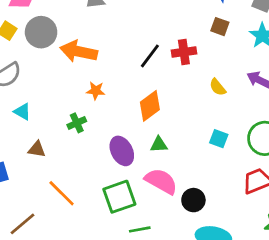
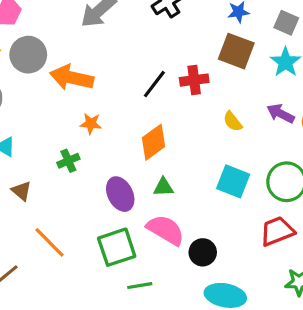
brown square: (220, 27) -> (236, 51), size x1.6
cyan square: (219, 139) -> (233, 181), size x1.5
brown triangle: (37, 149) -> (21, 191), turned 30

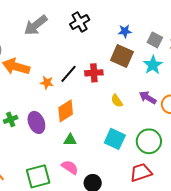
orange star: (91, 124) -> (47, 83), moved
purple ellipse: (120, 194) -> (36, 122), moved
pink semicircle: (166, 230) -> (70, 167), size x0.7

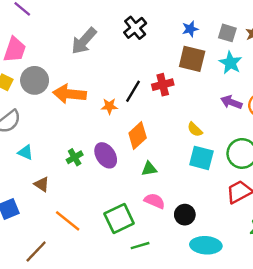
yellow semicircle: (117, 101) -> (195, 129), moved

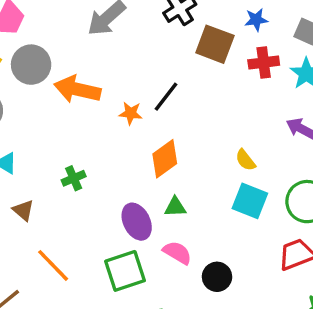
brown square: (192, 59) -> (215, 44), moved
red cross: (163, 85) -> (264, 63), moved
purple ellipse: (106, 155) -> (137, 222), moved

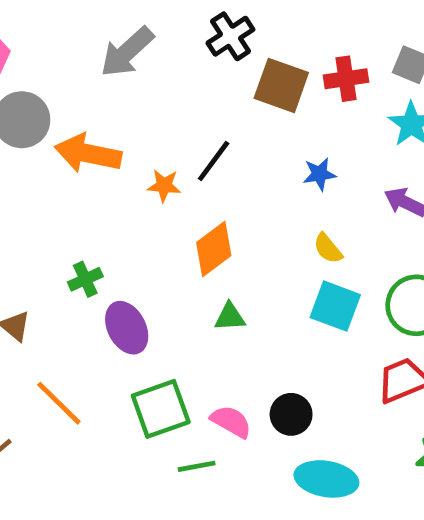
blue star: (256, 20) -> (319, 174), moved
red cross: (264, 63) -> (346, 79), moved
purple ellipse: (137, 222) -> (127, 328), moved
pink semicircle: (177, 253) -> (231, 422), moved

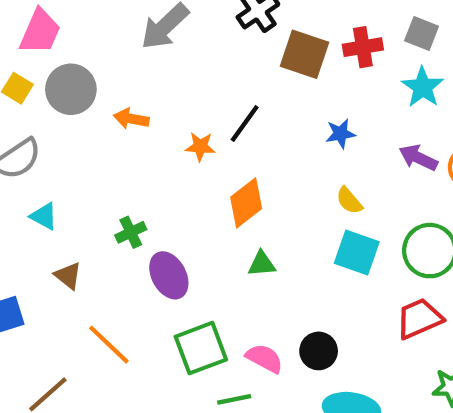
orange arrow: (88, 153) -> (131, 119), size x0.6

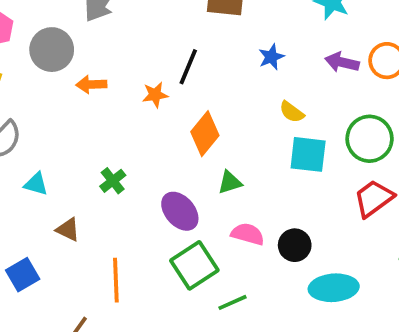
gray circle: (71, 89) -> (52, 50), moved
purple ellipse: (169, 275) -> (180, 211), moved
orange line: (109, 345) -> (116, 280), turned 57
pink semicircle: (265, 358) -> (248, 234), moved

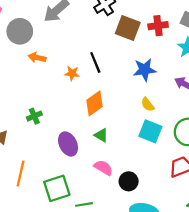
blue star: (271, 57) -> (145, 70), size x1.5
black line: (188, 67) -> (95, 62), turned -60
green triangle: (230, 182) -> (101, 135), turned 32
green square: (194, 265) -> (57, 188), moved

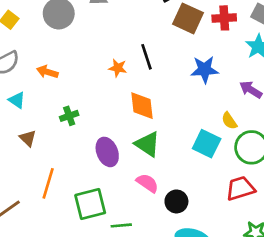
orange arrow: (37, 58) -> (47, 72), moved
orange diamond: (94, 103) -> (142, 106), turned -65
yellow semicircle: (148, 104) -> (229, 121), moved
green triangle: (101, 135) -> (147, 144), size x1.5

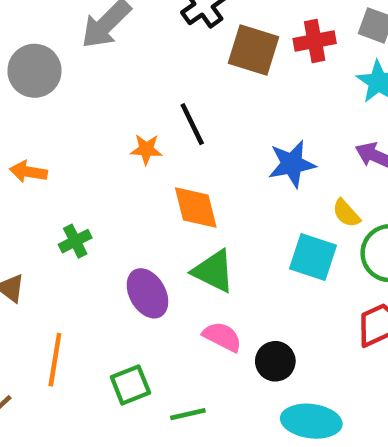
blue star: (205, 70) -> (292, 164), moved
green square: (90, 204) -> (130, 385), size x0.7

